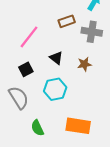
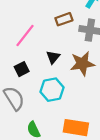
black triangle: (56, 58) -> (53, 57), turned 32
brown star: (84, 64) -> (82, 64), size x1.6

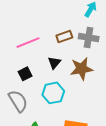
brown rectangle: (64, 19) -> (64, 37), moved
pink line: (25, 35) -> (28, 43), turned 30

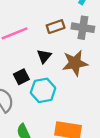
black square: (25, 74) -> (21, 77), moved

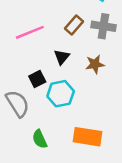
brown rectangle: (56, 27) -> (74, 25), turned -30
brown star: (75, 63) -> (95, 64), size x0.7

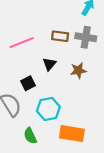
brown rectangle: (74, 25) -> (60, 36), turned 56
cyan hexagon: (61, 94) -> (48, 109), moved

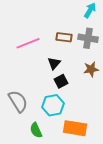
brown star: (78, 70) -> (91, 69), moved
black square: (28, 83) -> (61, 81), moved

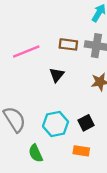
black square: (61, 81) -> (86, 123), moved
orange rectangle: (75, 128) -> (81, 151), size x0.6

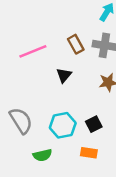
brown rectangle: (68, 44) -> (76, 44), turned 54
green semicircle: (36, 153) -> (42, 155), turned -78

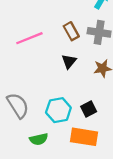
black triangle: (64, 75) -> (69, 61), moved
orange rectangle: (89, 153) -> (84, 137), size x1.6

